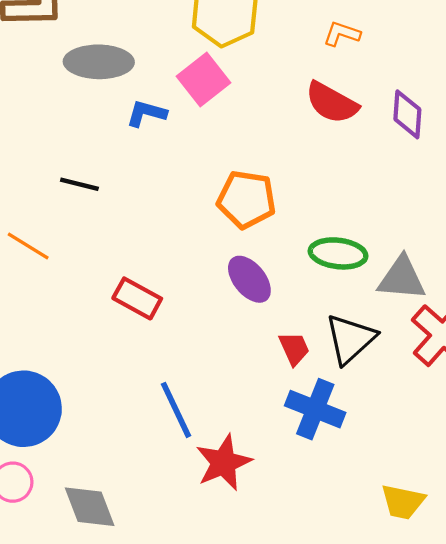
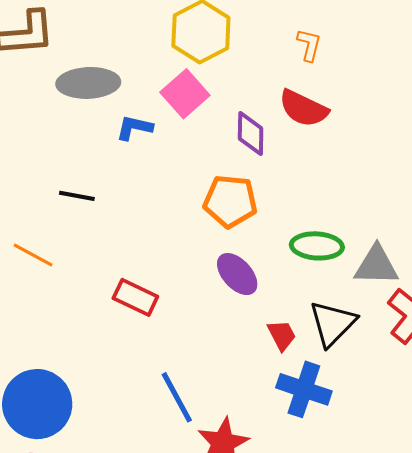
orange L-shape: (342, 34) -> (309, 45), turned 88
purple diamond: (407, 114) -> (251, 134), moved

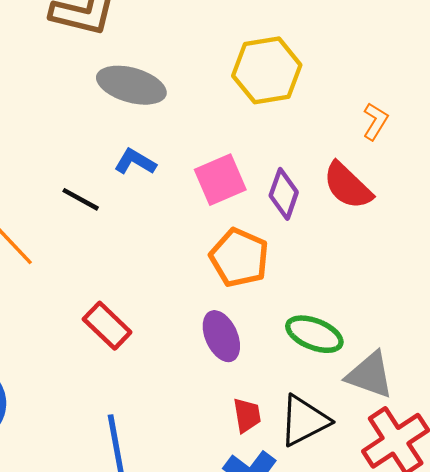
pink square: (185, 94) -> (220, 180), moved
blue L-shape: (134, 128) -> (135, 162), moved

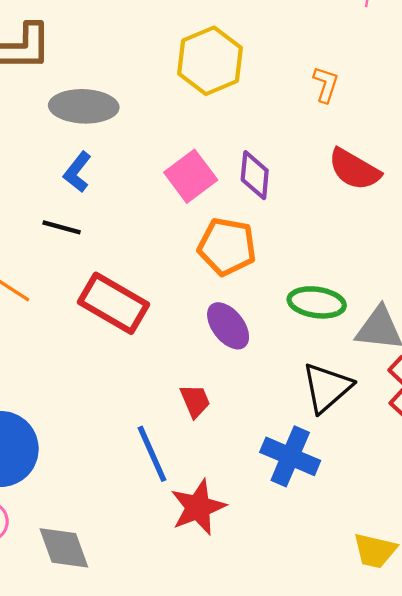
blue L-shape: (135, 162) -> (77, 172), moved, turned -69
red semicircle: (348, 186) -> (354, 169), moved
red rectangle: (107, 326) -> (113, 303), moved, size x1.4
red trapezoid: (247, 415) -> (195, 401), moved

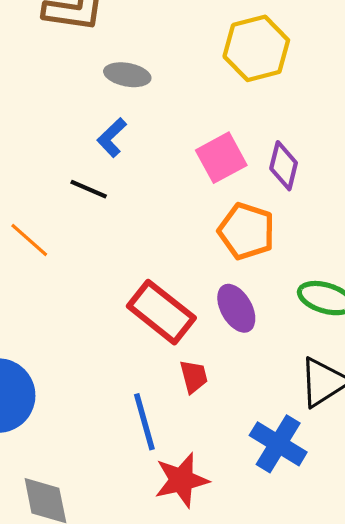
gray ellipse: (84, 106) -> (127, 75), size x0.7
red rectangle: (113, 303) -> (161, 312), moved

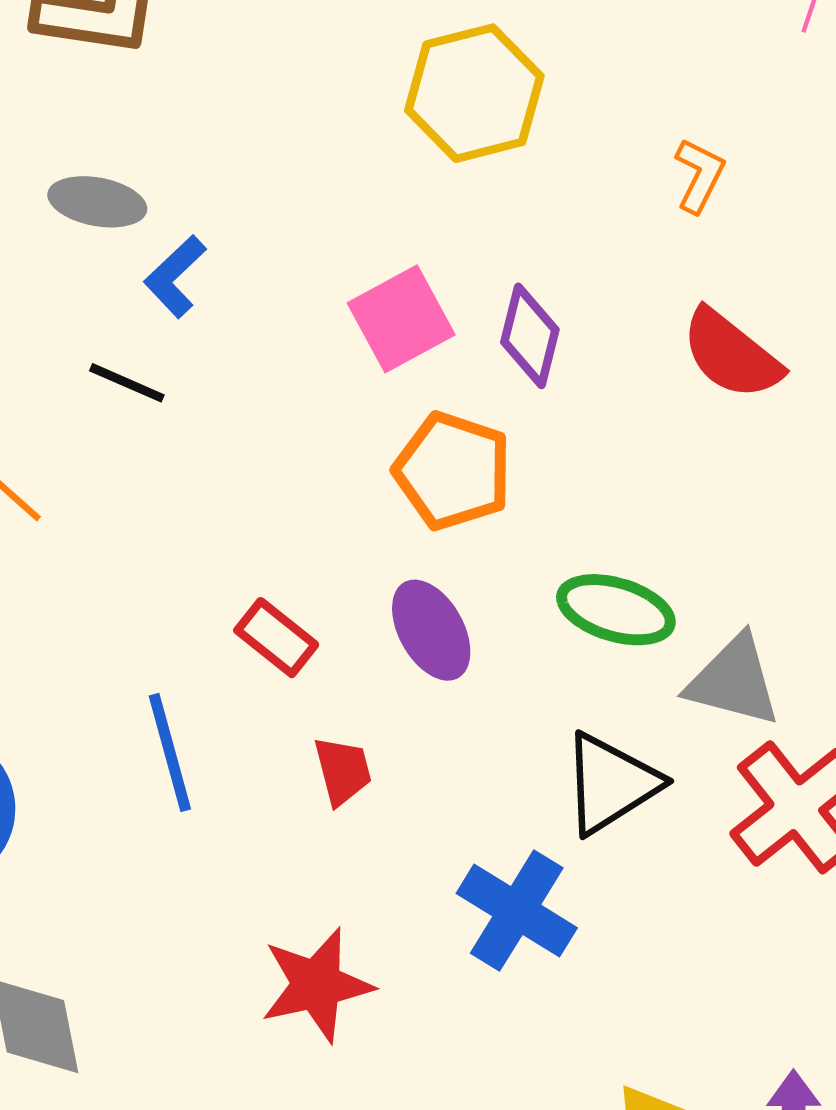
gray ellipse: (127, 75) -> (97, 202), moved
red rectangle: (161, 312) -> (276, 638), size x0.6
blue line: (144, 422) -> (170, 752), moved

